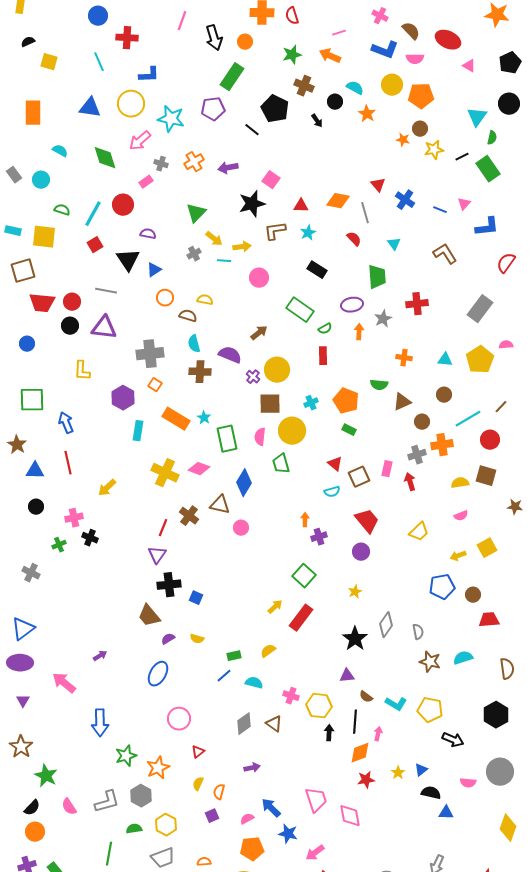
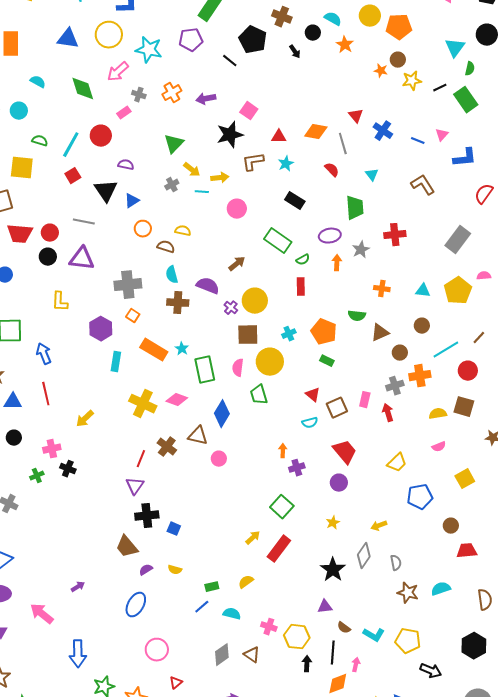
yellow arrow: (458, 556) -> (379, 526), moved
blue pentagon: (442, 587) -> (420, 497), moved

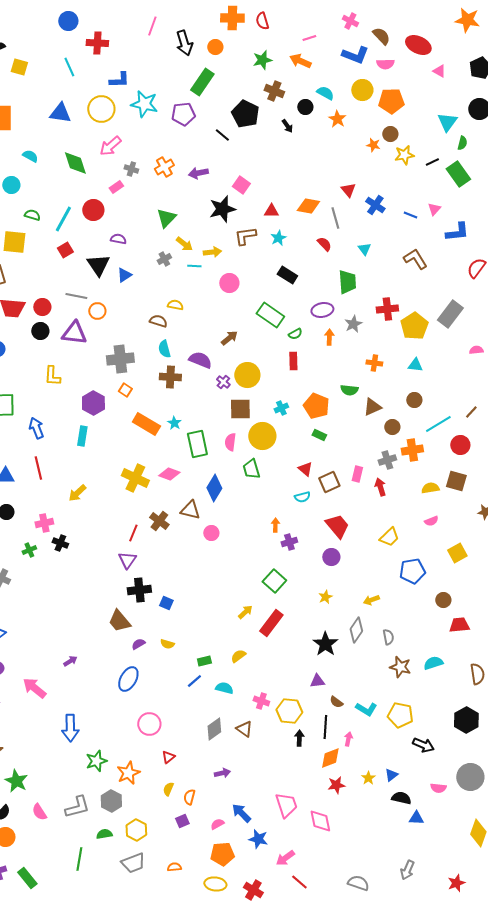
cyan star: (149, 50) -> (144, 104), moved
orange circle: (143, 229) -> (97, 311), moved
yellow pentagon: (458, 291) -> (414, 326), moved
cyan rectangle: (116, 362) -> (82, 436), moved

